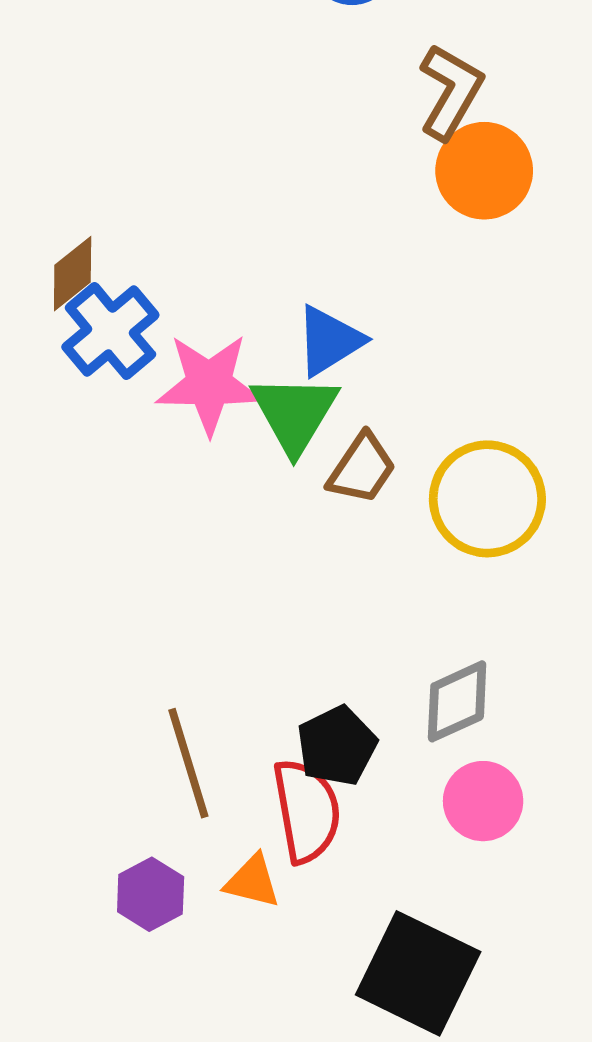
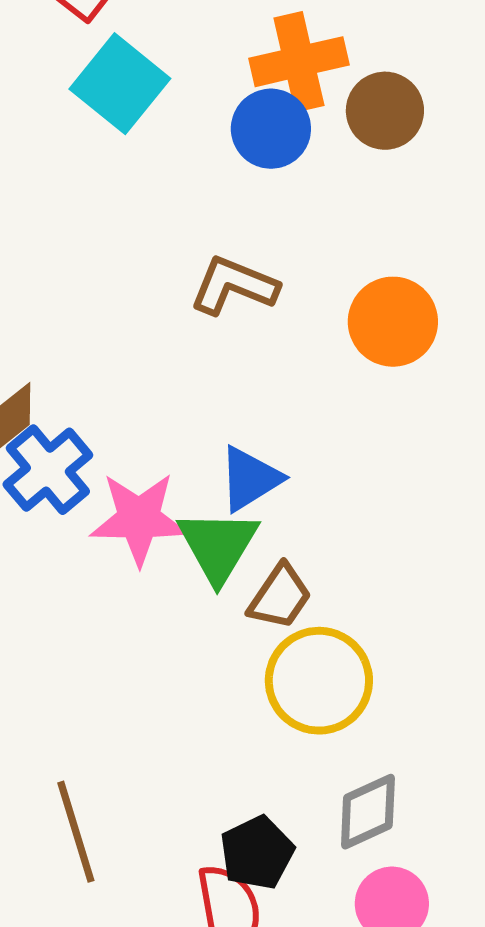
brown L-shape: (451, 92) -> (234, 286), moved, turned -98
yellow circle: (487, 499) -> (319, 681), moved
brown line: (188, 763) -> (76, 832), moved

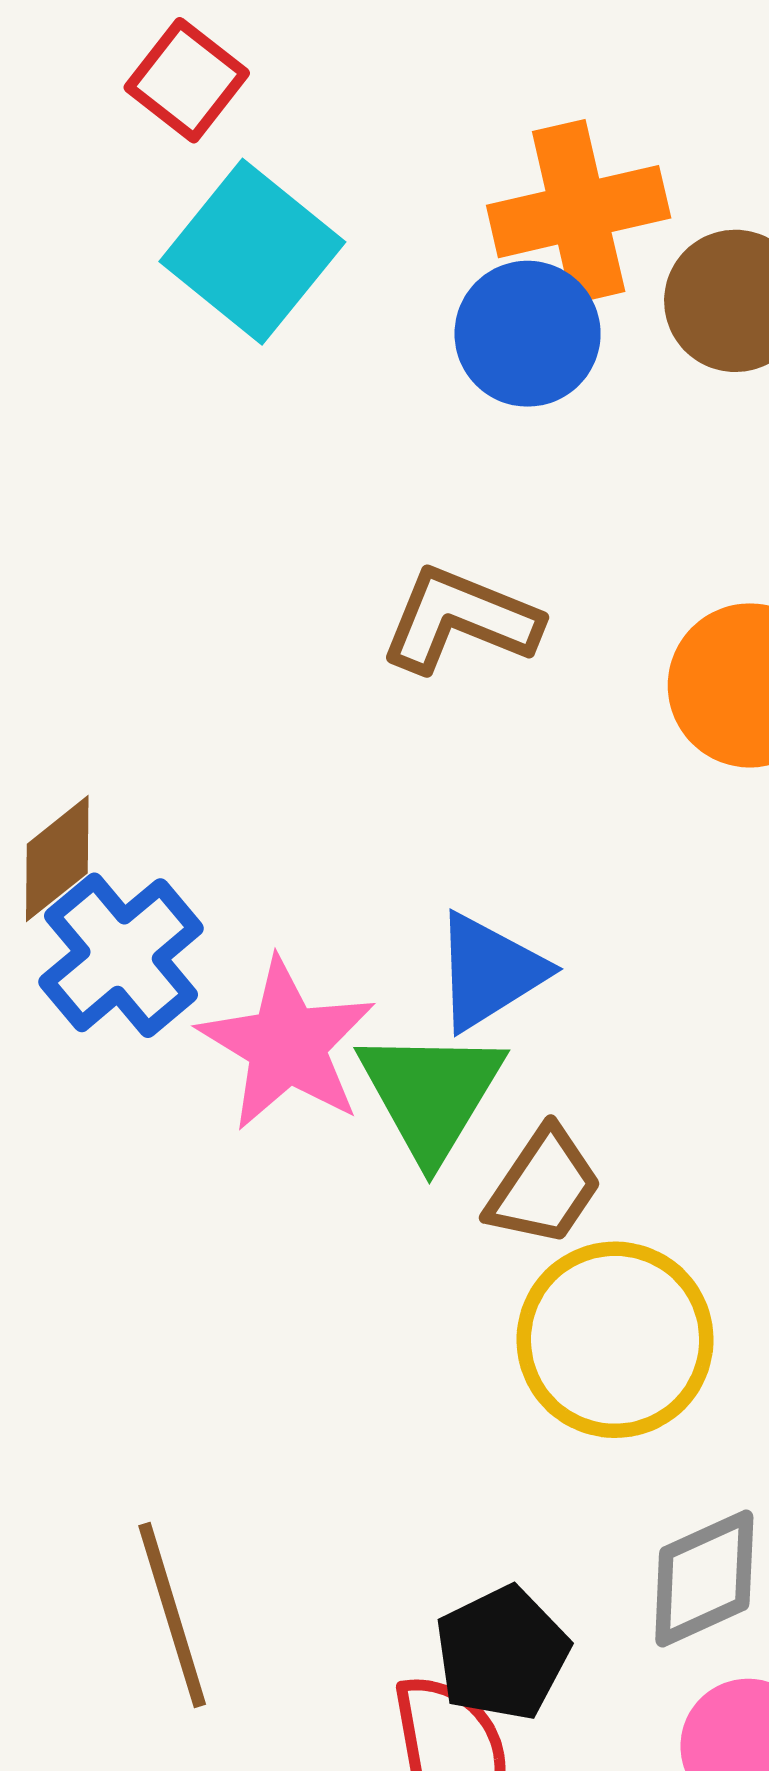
pink star: (139, 519) -> (287, 1045), turned 30

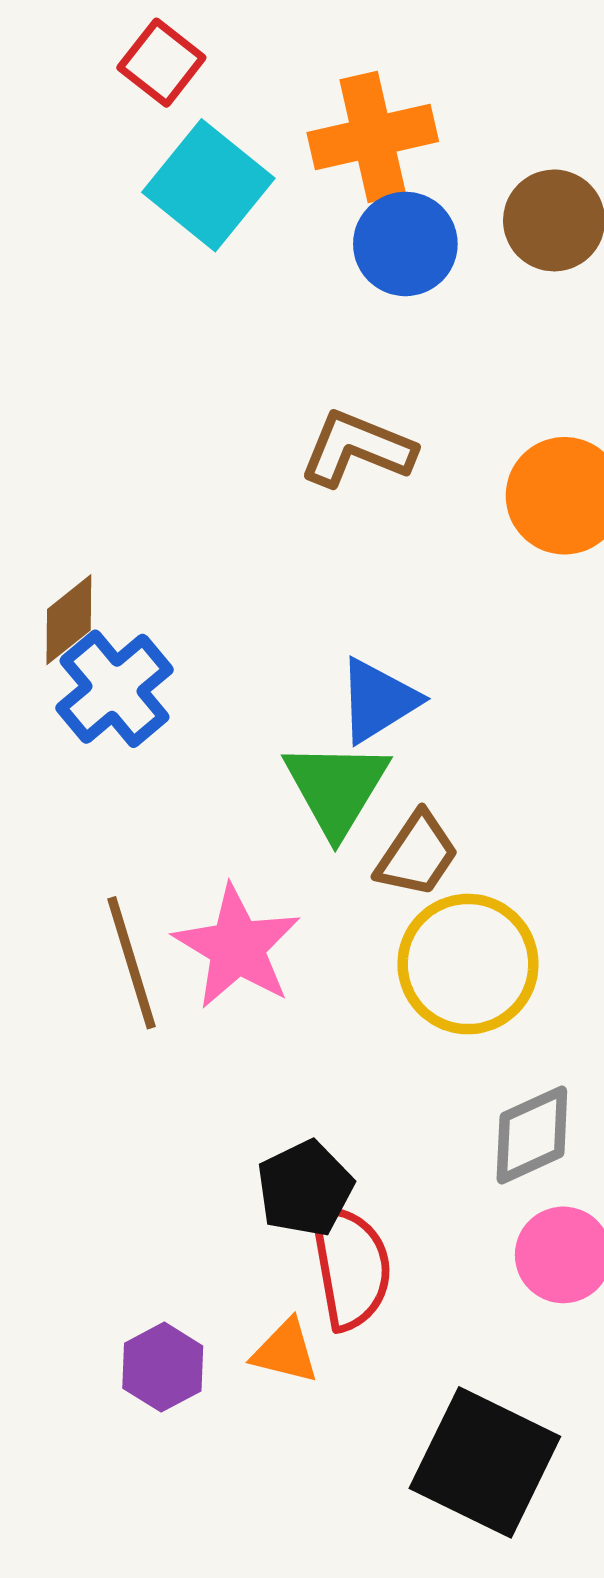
orange cross: (579, 212) -> (373, 137), moved
pink star: (287, 1045) -> (237, 947), moved
brown line: (172, 1615) -> (131, 963), moved
black pentagon: (502, 1653) -> (305, 1188), moved

